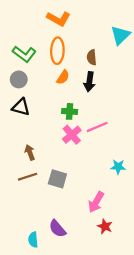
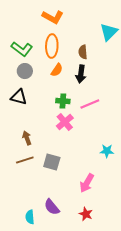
gray circle: (19, 79) -> (25, 71), moved
pink line: (97, 127) -> (90, 104), moved
red star: (105, 226) -> (86, 214), moved

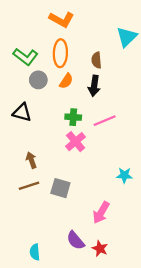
gray circle: (25, 71) -> (38, 80), moved
purple semicircle: (52, 207) -> (76, 240), moved

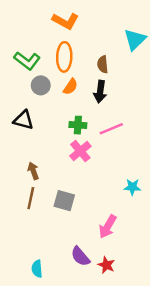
brown line: (29, 186) -> (31, 198), turned -60

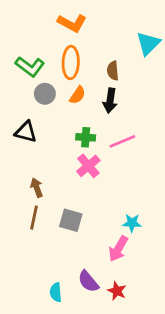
cyan star: (132, 187) -> (132, 223), moved
cyan semicircle: (37, 269) -> (56, 292), moved

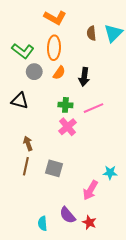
brown semicircle: (113, 71) -> (91, 33), moved
cyan star: (132, 223) -> (110, 173), moved

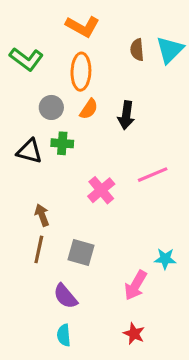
green L-shape: (23, 51) -> (26, 59), moved
green cross: (65, 105) -> (62, 143), moved
pink line: (93, 108) -> (153, 175), moved
purple semicircle: (67, 215) -> (65, 296), moved

